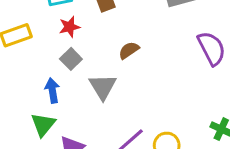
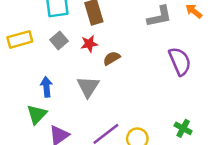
red star: (70, 27) -> (89, 44), moved
gray square: (71, 59) -> (59, 40), moved

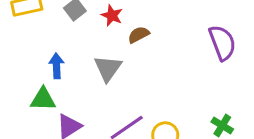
red star: (89, 44) -> (112, 15), turned 30
green triangle: (37, 114) -> (43, 99), turned 45

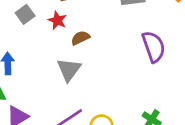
gray triangle: (108, 68) -> (69, 70), moved

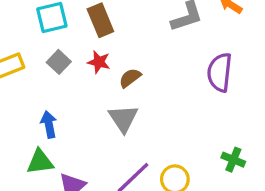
purple semicircle: (154, 47) -> (220, 72), turned -144

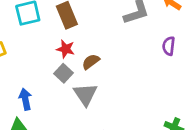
gray square: (59, 62) -> (64, 73), moved
purple semicircle: (220, 72) -> (169, 46), moved, size x0.6

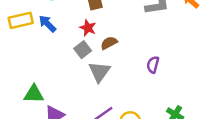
purple semicircle: (169, 46) -> (153, 65), moved
blue arrow: (25, 99) -> (48, 24), moved, turned -42

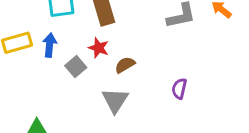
blue arrow: (48, 24) -> (50, 45), turned 54
gray square: (83, 50) -> (76, 67), moved

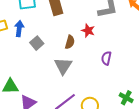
red star: (99, 48) -> (88, 31), moved
brown semicircle: (125, 65) -> (70, 42), turned 136

